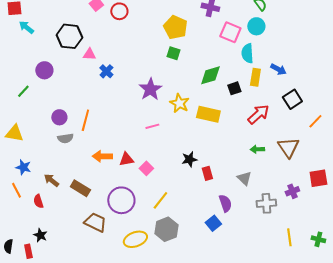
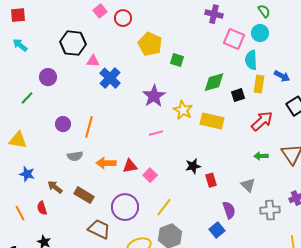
cyan arrow: (26, 27) -> (20, 45), moved
yellow pentagon: (175, 27) -> (150, 44), moved
blue cross: (106, 71) -> (110, 78), size x1.5
gray semicircle: (65, 138) -> (75, 156), moved
orange line: (16, 190) -> (20, 213), moved

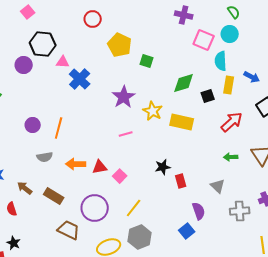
pink square: (100, 11) -> (28, 12), moved
purple circle: (48, 77) -> (24, 65), moved

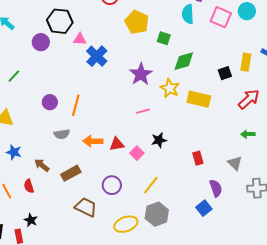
cyan semicircle: (221, 61) -> (188, 14), moved
green diamond: (184, 83) -> (184, 61), moved
black star: (163, 167) -> (159, 140), moved
brown rectangle: (54, 196) -> (71, 173), turned -60
purple circle: (95, 208) -> (112, 185), size x0.7

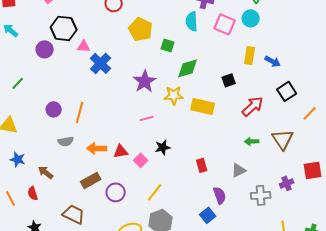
yellow rectangle: (246, 62) -> (250, 55), moved
yellow star: (170, 88) -> (174, 95), turned -30
gray triangle: (235, 163) -> (239, 170), turned 49
brown rectangle: (71, 173) -> (91, 180), moved
brown trapezoid: (86, 207) -> (74, 214), moved

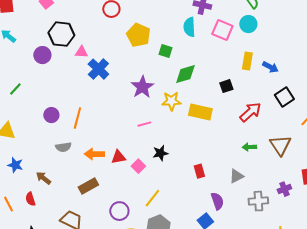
purple circle: (116, 192) -> (119, 211), moved

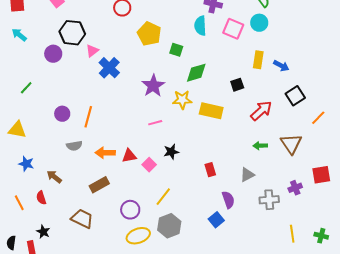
pink triangle: (81, 52) -> (92, 51), turned -40

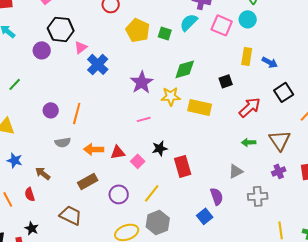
cyan semicircle: (200, 26) -> (189, 22), turned 48
green square: (176, 50) -> (165, 33), moved
red rectangle: (210, 170) -> (183, 166), moved, size x1.5
purple cross: (295, 188) -> (279, 171), moved
purple circle: (130, 210) -> (119, 194), moved

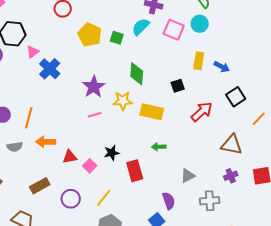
green diamond: (185, 69) -> (137, 74), turned -70
pink line: (144, 119) -> (95, 115), moved
brown triangle: (280, 140) -> (232, 145), turned -45
green arrow: (249, 142) -> (159, 147), moved
orange arrow: (94, 149) -> (46, 142), moved

